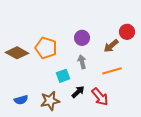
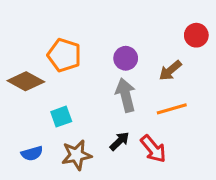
red circle: (127, 32) -> (196, 35), moved
orange pentagon: (46, 48) -> (64, 55), moved
gray arrow: (82, 62) -> (126, 95), size x1.5
cyan square: (63, 76) -> (61, 117), moved

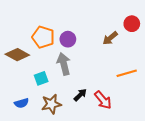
purple circle: (126, 58) -> (68, 39), moved
brown arrow: (170, 71) -> (110, 38), moved
gray arrow: (126, 95) -> (64, 64), moved
orange line: (172, 109) -> (127, 73), moved

